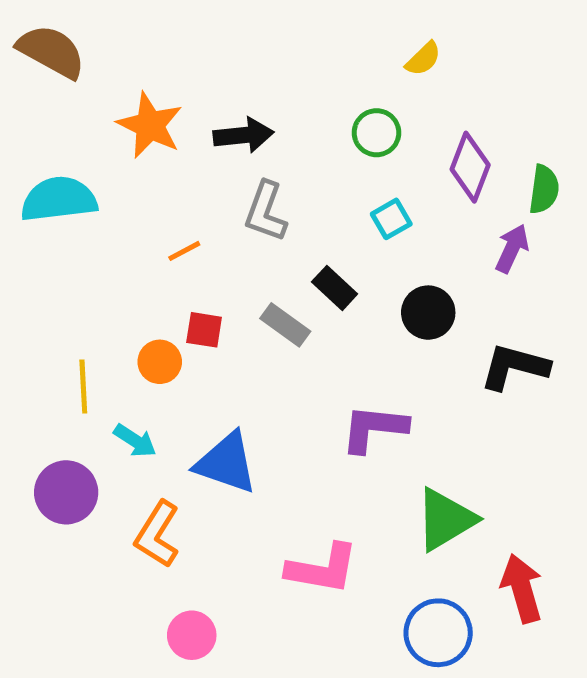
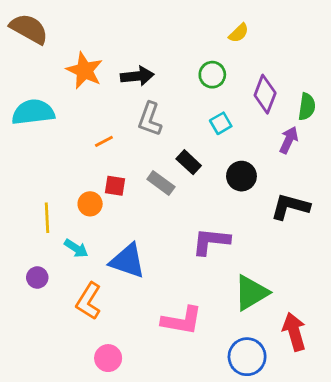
purple circle: (66, 492) -> (37, 277), size x0.6

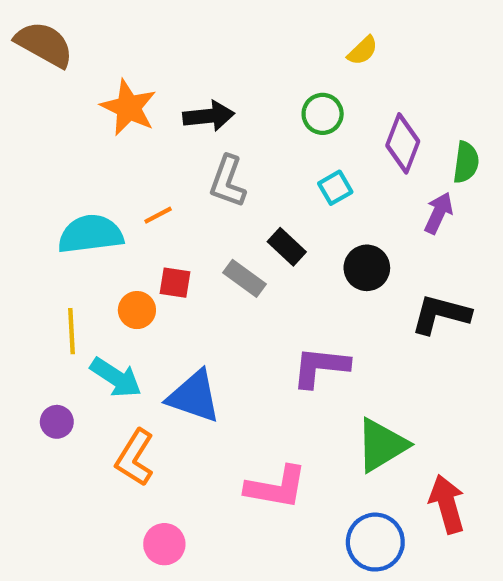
cyan semicircle: (33, 112) -> (91, 234), moved
cyan arrow: (76, 248) -> (116, 378), size x1.4

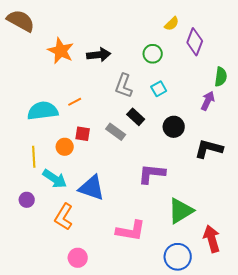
purple diamond: (403, 143) -> (195, 42), moved
gray L-shape: (228, 181) -> (124, 86), moved

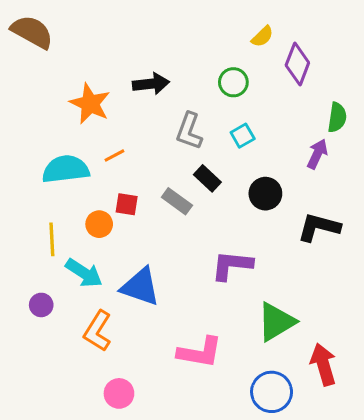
orange star: (61, 51) -> (90, 104), moved

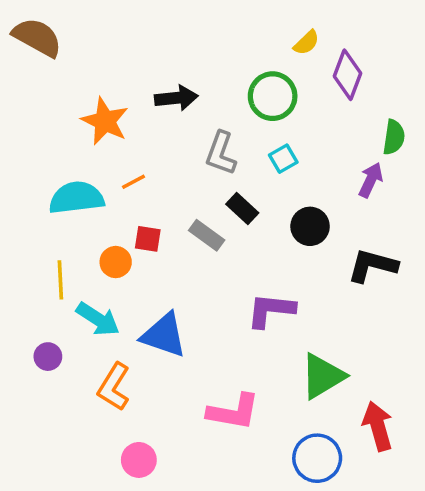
green circle: (233, 82) -> (273, 96), size x1.4

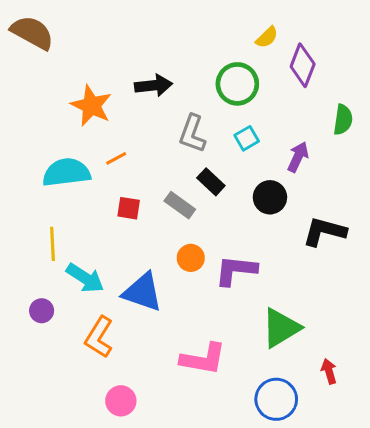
purple arrow: (371, 180) -> (298, 157), moved
orange circle: (116, 262) -> (191, 258), moved
red arrow: (378, 426) -> (329, 371), size x0.6

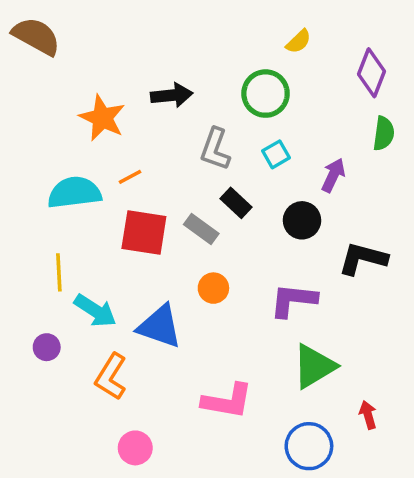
purple diamond: (303, 65) -> (371, 73), moved
red square: (129, 208) -> (144, 233), size x1.8
purple L-shape: (236, 270) -> (293, 300), moved

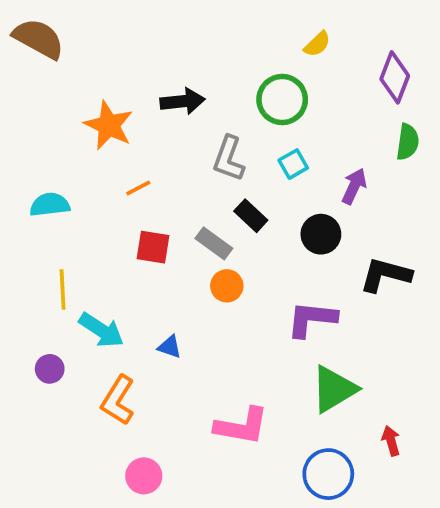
cyan semicircle: (74, 193) -> (50, 205), moved, size x0.7
red square: (144, 233) -> (153, 247), size x0.7
orange circle: (213, 288) -> (227, 286), moved
blue triangle: (160, 326) -> (170, 347), size x0.5

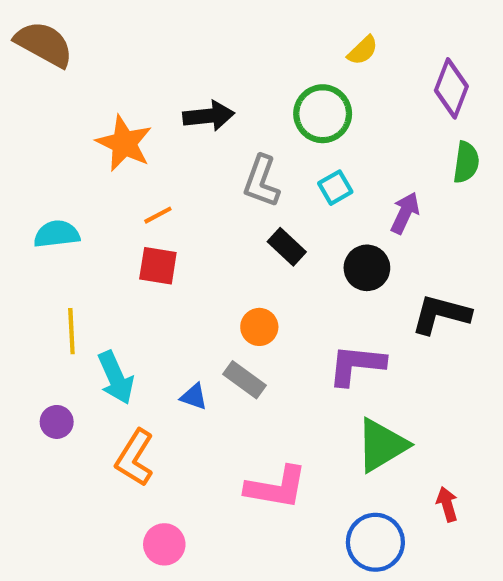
gray rectangle: (214, 243) -> (245, 380), moved
red square: (153, 247) -> (158, 266), moved
cyan arrow: (101, 330) -> (116, 378), turned 33

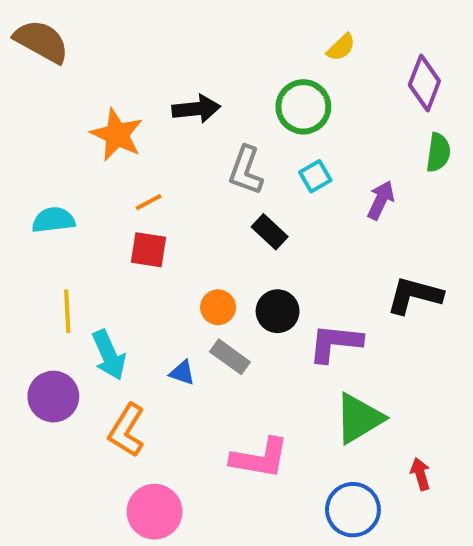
black circle: (367, 268) -> (278, 311), moved
orange circle: (259, 327) -> (218, 307), moved
purple circle: (57, 422) -> (53, 397), size x1.6
pink circle: (164, 544) -> (155, 512), size x1.4

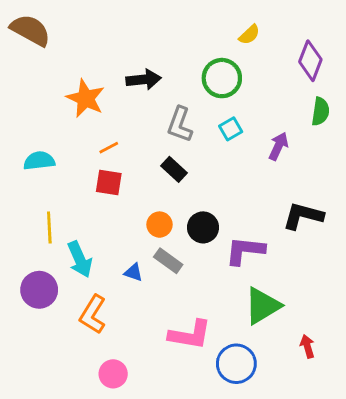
black rectangle: (270, 232) -> (174, 169), moved
blue circle: (353, 510) -> (236, 364), moved
pink circle: (155, 512) -> (113, 374), size x0.7

